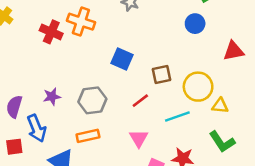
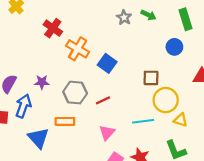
orange cross: (81, 22) -> (78, 49), moved
brown square: (162, 75) -> (151, 78), moved
red line: (140, 101) -> (103, 100), moved
blue arrow: (37, 128) -> (23, 106), turned -150

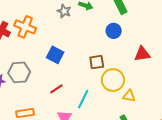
orange cross: (78, 49) -> (25, 27), moved
gray hexagon: (75, 93) -> (19, 72), moved
cyan line: (143, 121) -> (83, 99), moved, turned -48

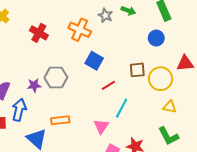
orange cross: (25, 27) -> (80, 30), moved
yellow circle: (113, 80) -> (161, 79), moved
red line: (56, 89) -> (108, 85), moved

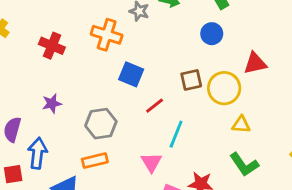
gray hexagon: (56, 77) -> (101, 124), moved
purple star: (34, 85) -> (52, 103), moved

